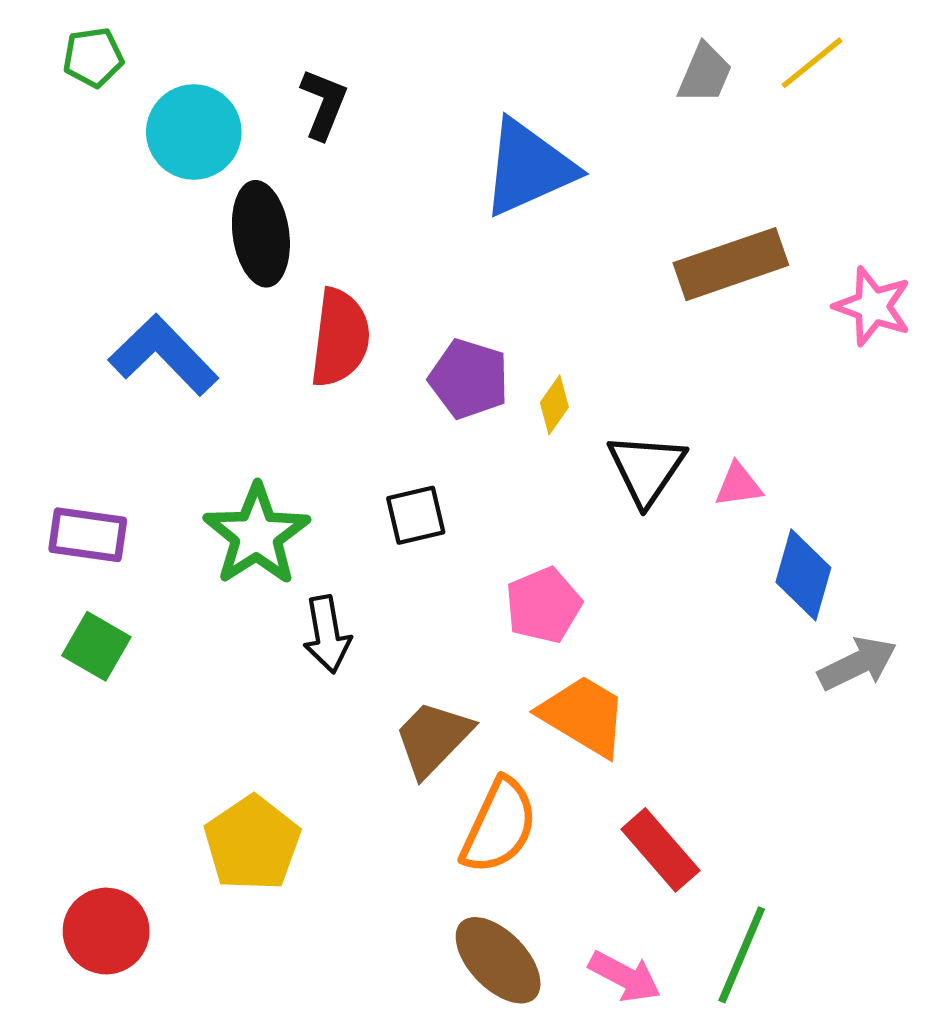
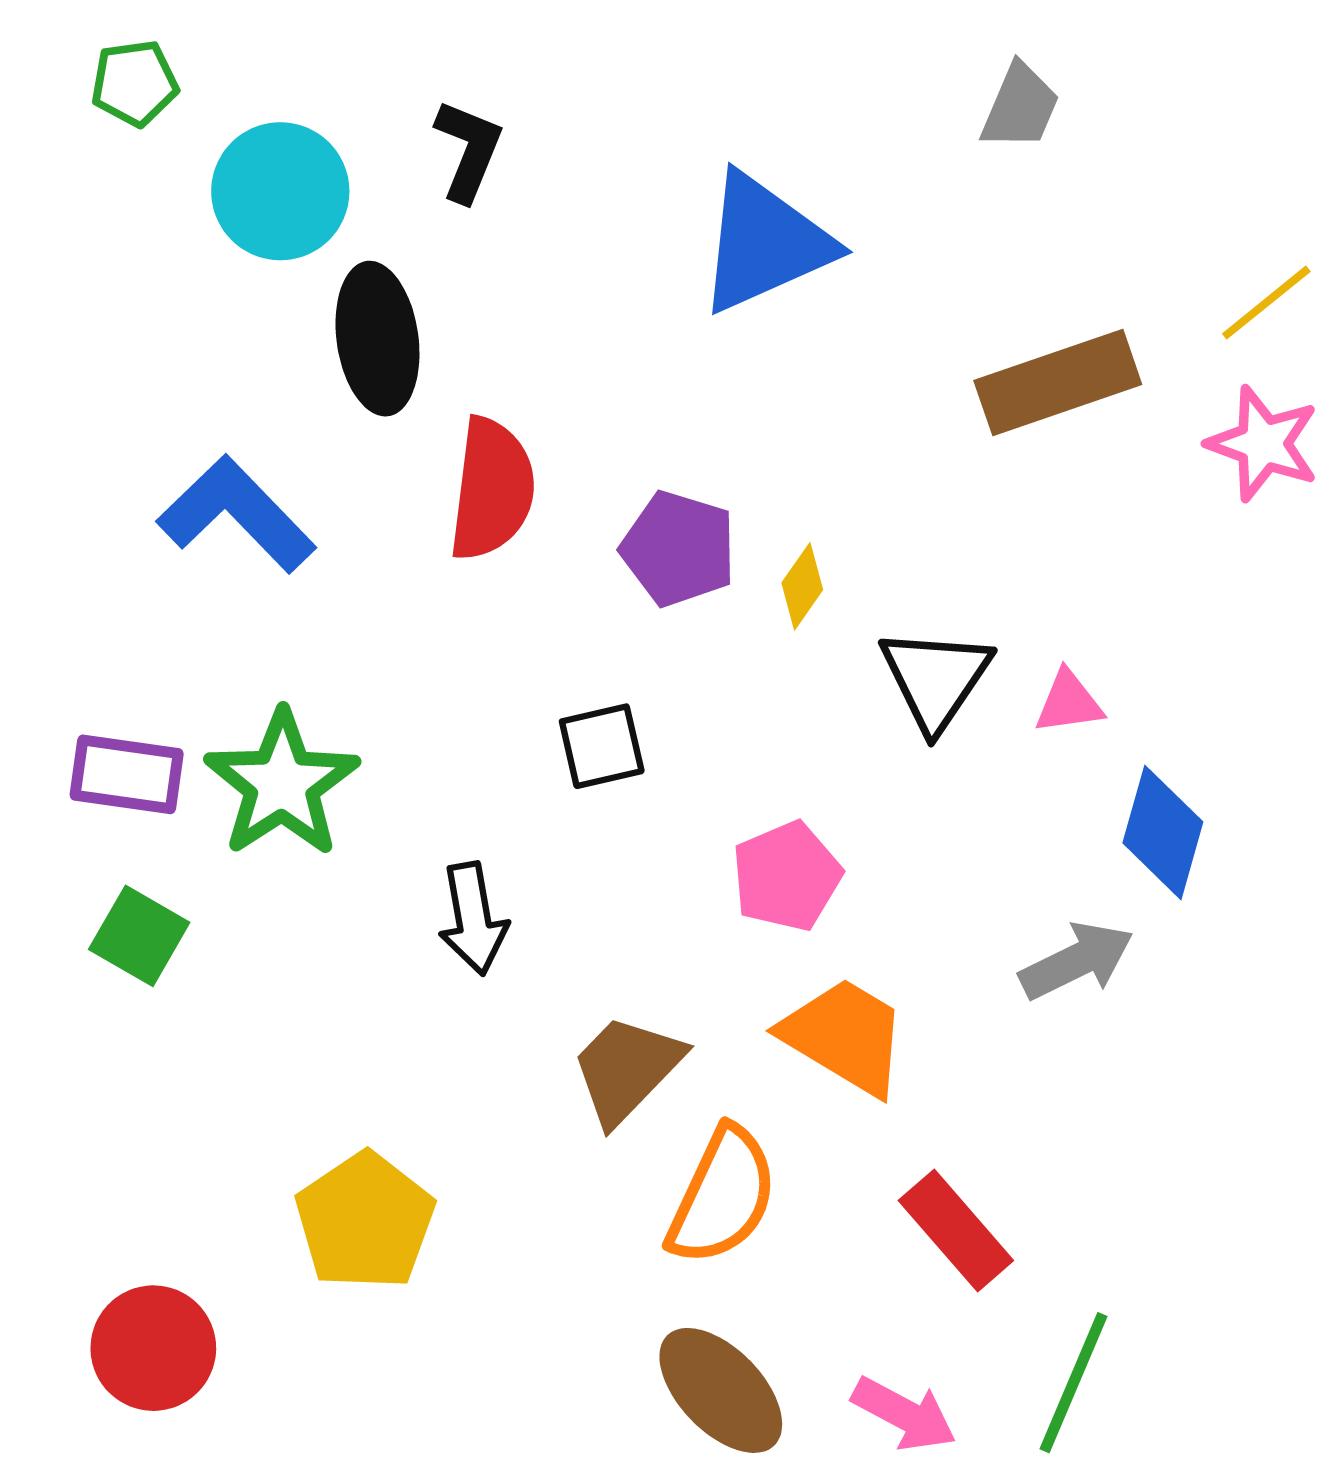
yellow line: (812, 63) -> (1266, 303), moved
green star: (257, 535) -> (282, 784), moved
gray arrow: (857, 664) -> (1077, 961), moved

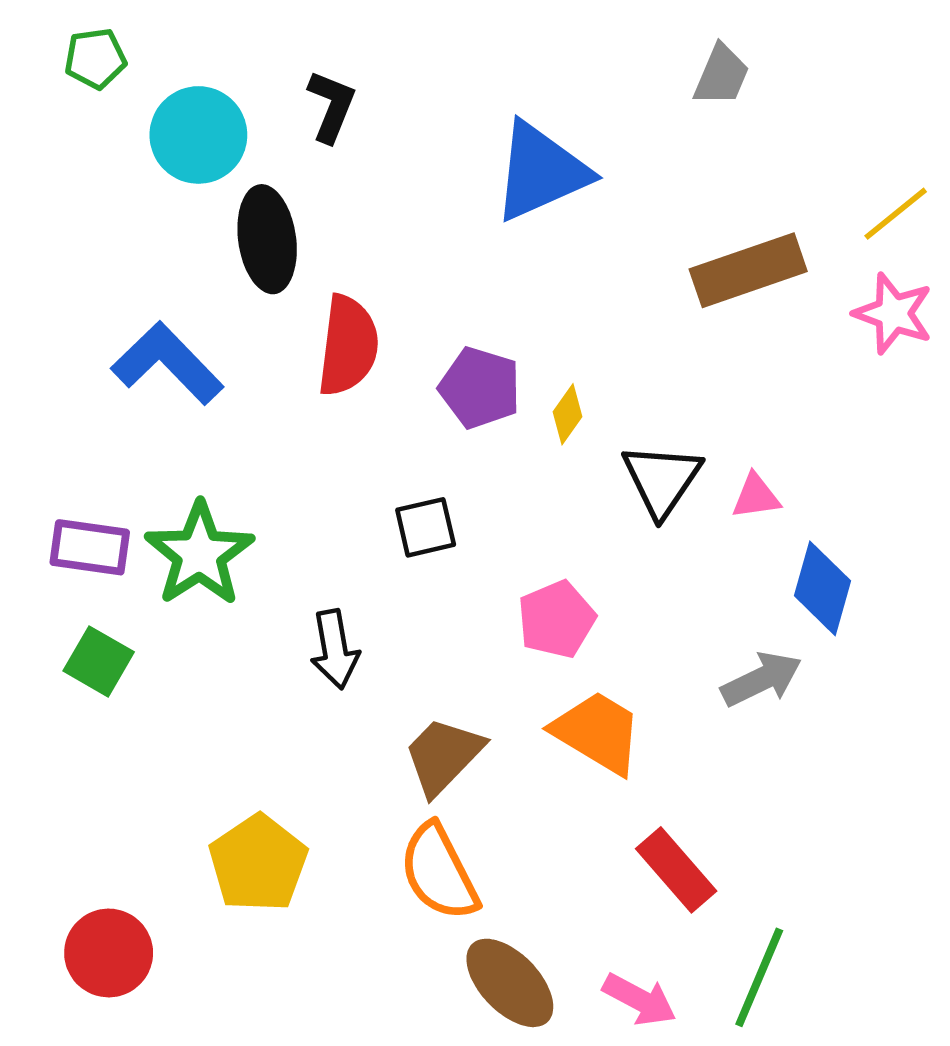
orange semicircle: (722, 1196) -> (439, 872), moved, turned 128

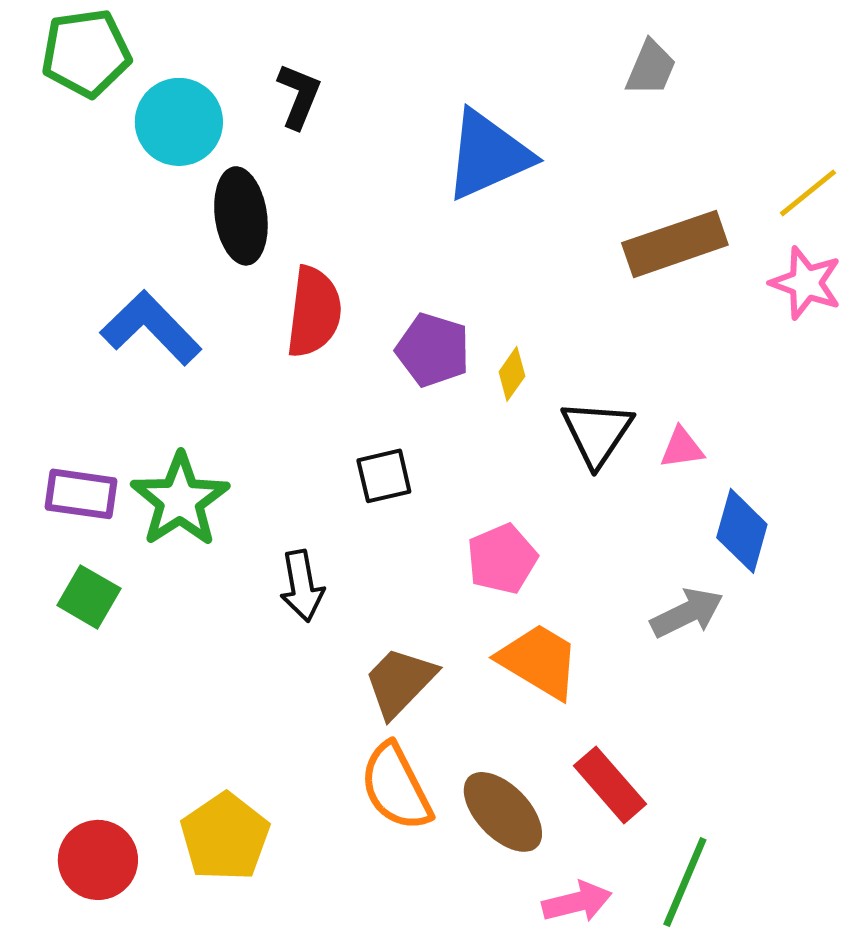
green pentagon: (95, 59) -> (86, 53), size x1.6
yellow pentagon: (258, 863) -> (225, 837), moved
brown ellipse: (510, 983) -> (503, 812), moved
pink arrow: (640, 1000) -> (577, 902), turned -42

